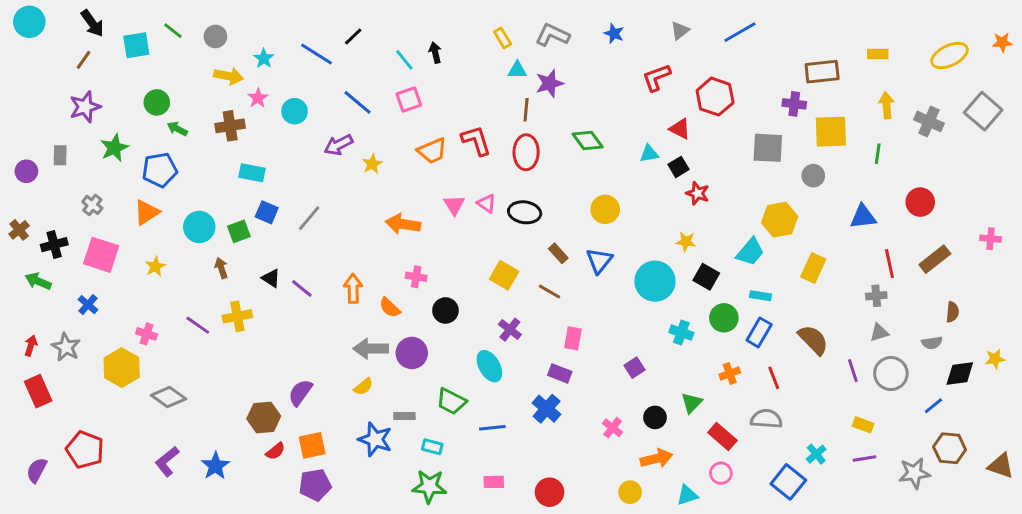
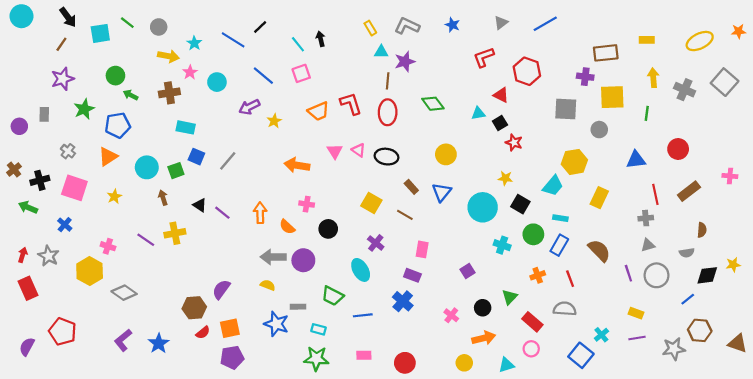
yellow semicircle: (363, 387) -> (268, 285), turned -120

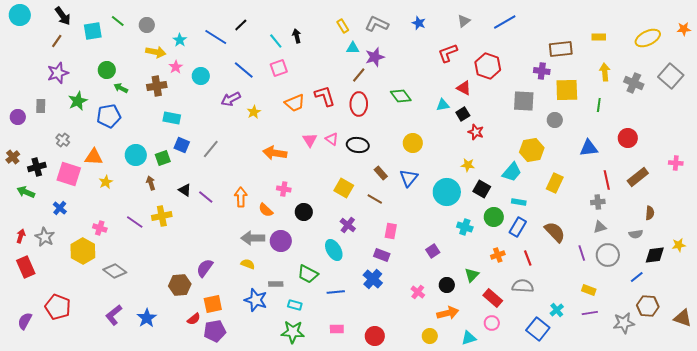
brown line: (388, 81) -> (359, 75), turned 35
orange triangle: (108, 157) -> (94, 157), moved, turned 36
red semicircle: (203, 333) -> (194, 319), moved

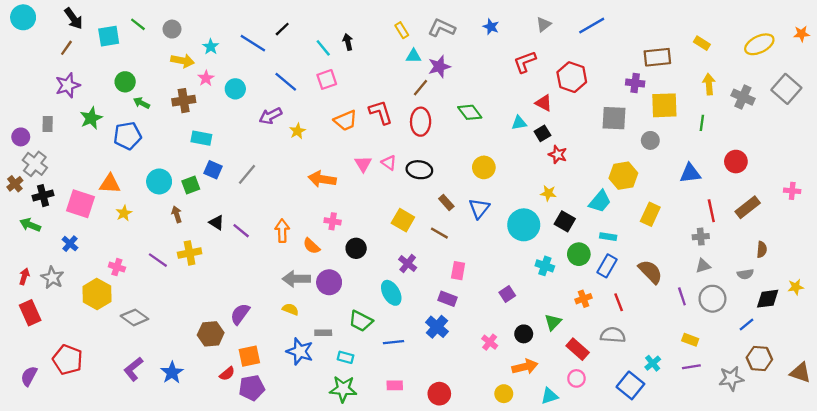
yellow rectangle: (599, 37) -> (702, 43), turned 32
gray cross: (63, 140) -> (35, 164), moved, size x1.5

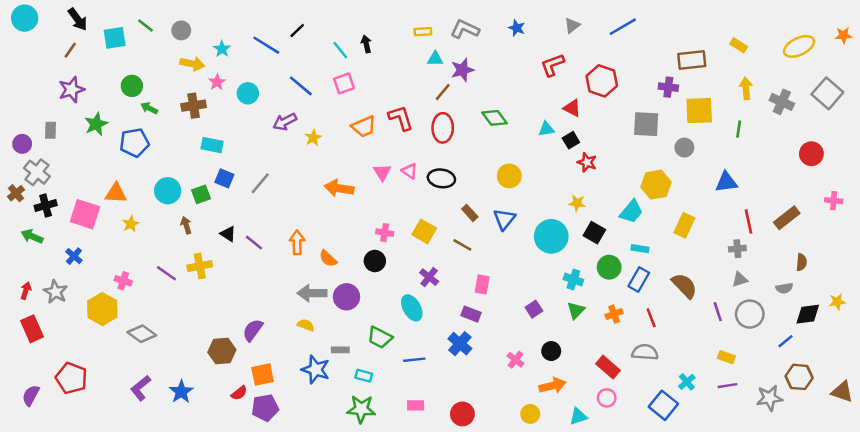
yellow rectangle: (402, 30) -> (423, 32), turned -63
red circle: (736, 162) -> (811, 154), moved
pink cross: (333, 221) -> (385, 233), moved
green triangle: (553, 322) -> (576, 310), moved

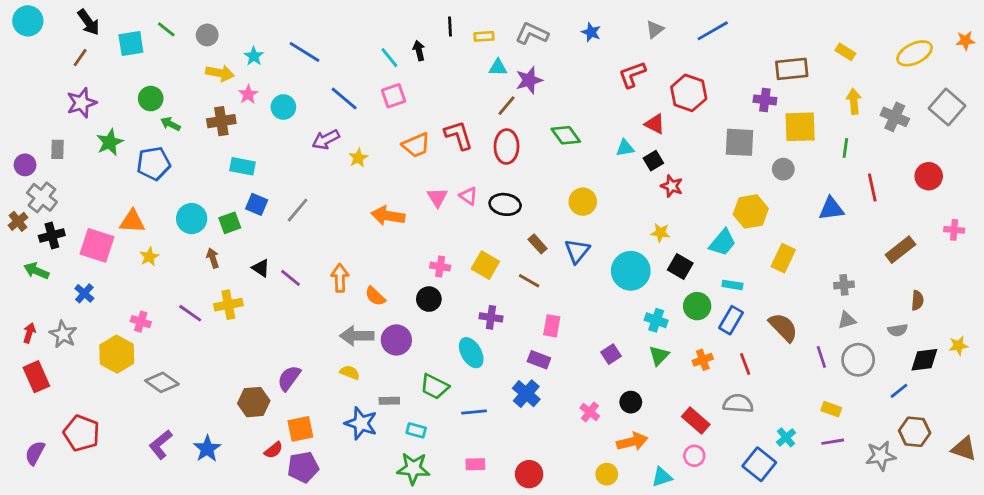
black line: (297, 30) -> (450, 27), moved, turned -49
red line: (748, 222) -> (872, 187), moved
purple cross: (429, 277) -> (491, 317), turned -30

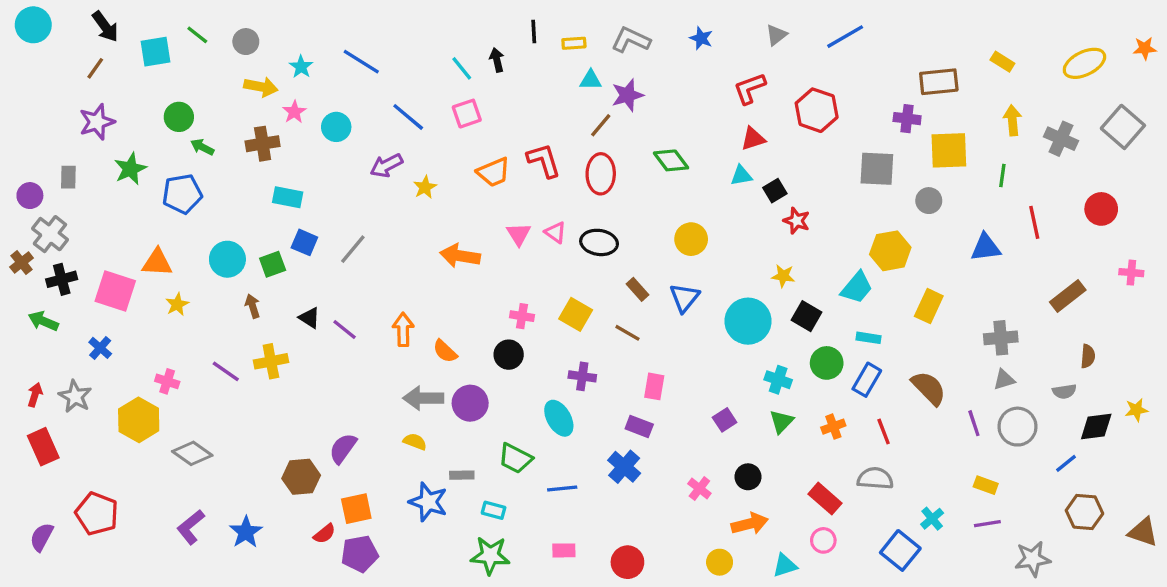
red triangle: (655, 124) -> (753, 139), moved, turned -45
gray cross: (844, 285) -> (1001, 338), size x1.4
gray star: (881, 456) -> (1033, 559), moved

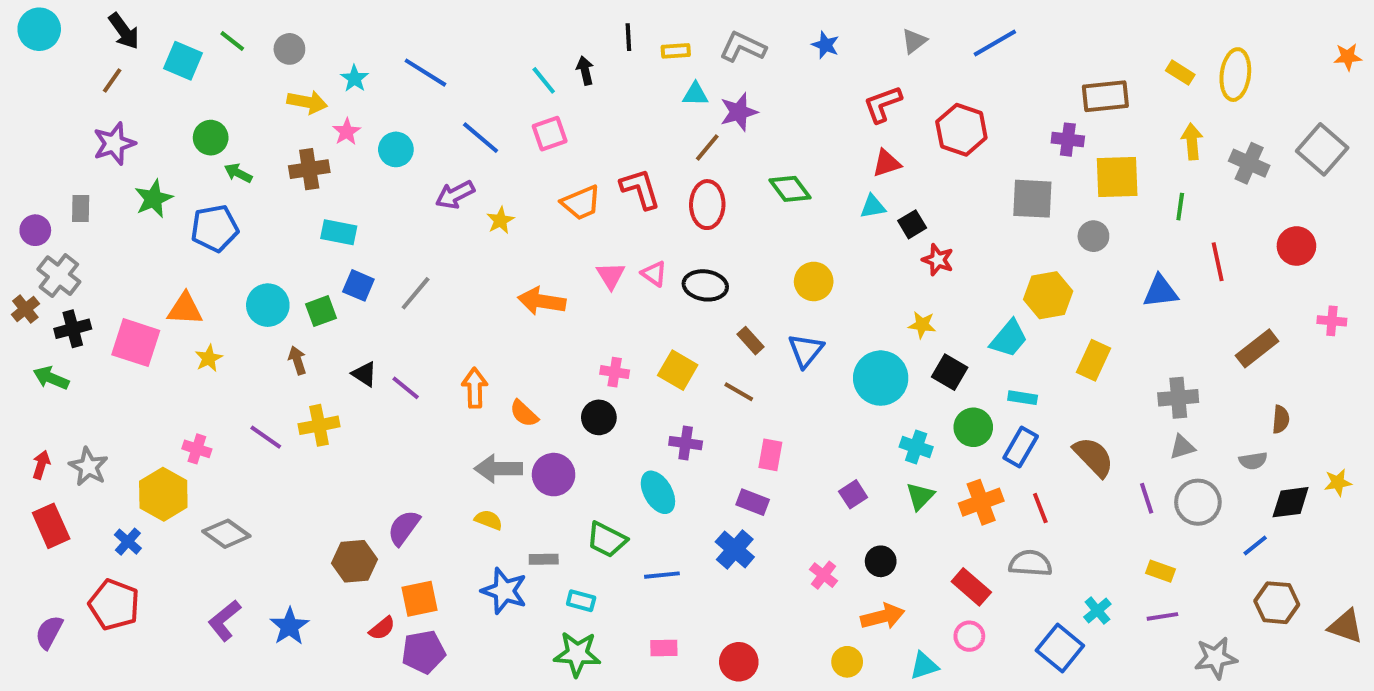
cyan square: (155, 52) -> (183, 61), turned 32
yellow ellipse: (1084, 63) -> (1235, 75), moved, turned -57
blue cross: (100, 348) -> (128, 542), moved
orange cross: (833, 427) -> (981, 502), size x1.5

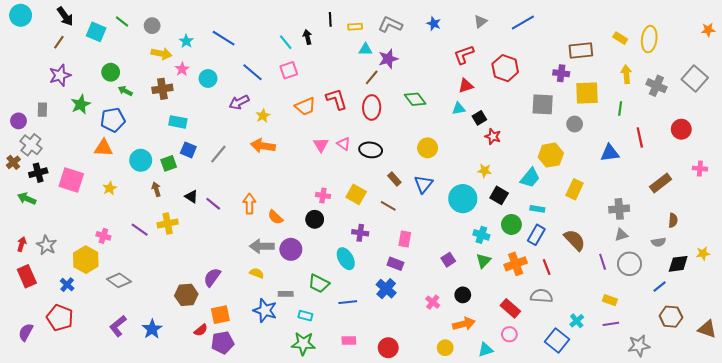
orange arrow: (542, 301) -> (263, 146), moved
orange triangle: (185, 309) -> (103, 148), moved

